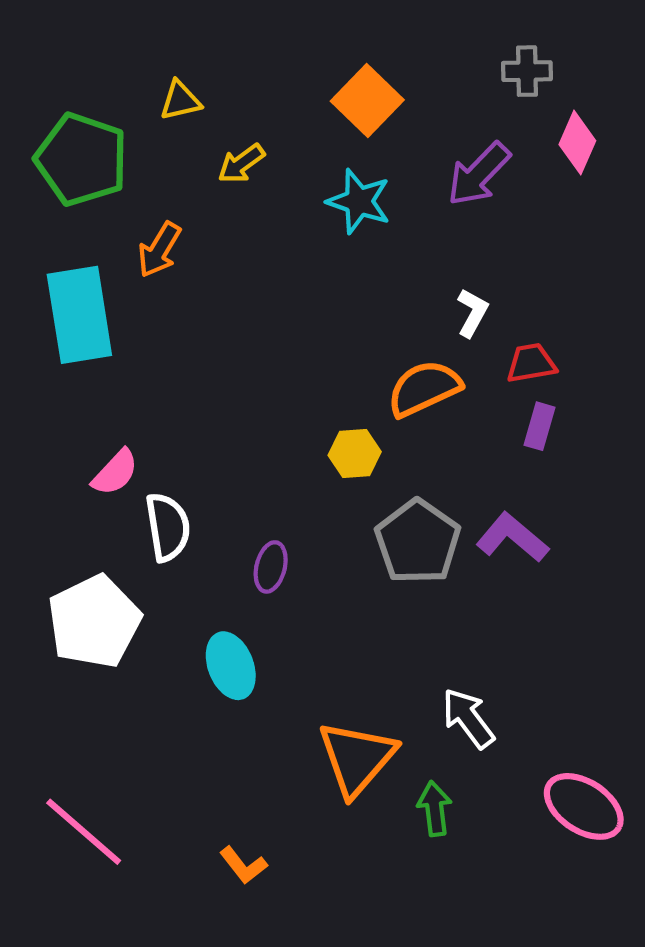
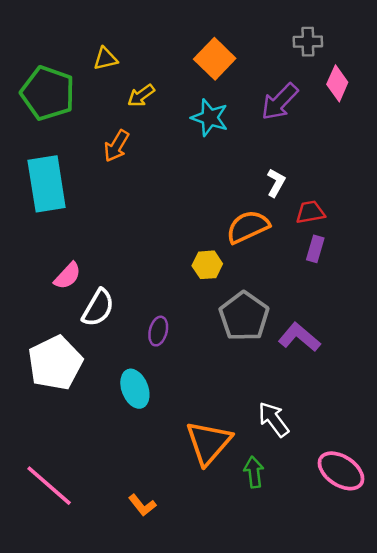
orange arrow: (159, 250) -> (117, 146), moved
white semicircle: (168, 527) -> (98, 308), turned 39
purple L-shape: (512, 538) -> (299, 337), moved

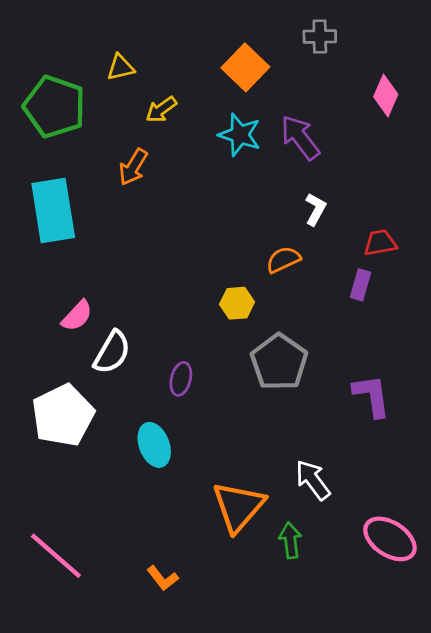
gray cross: (308, 42) -> (320, 36), moved
purple arrow: (280, 102) -> (300, 138), moved, turned 99
red trapezoid: (310, 212) -> (380, 243), moved
orange semicircle: (248, 227) -> (283, 260), size x0.7
purple L-shape: (299, 337) -> (372, 396), moved, turned 42

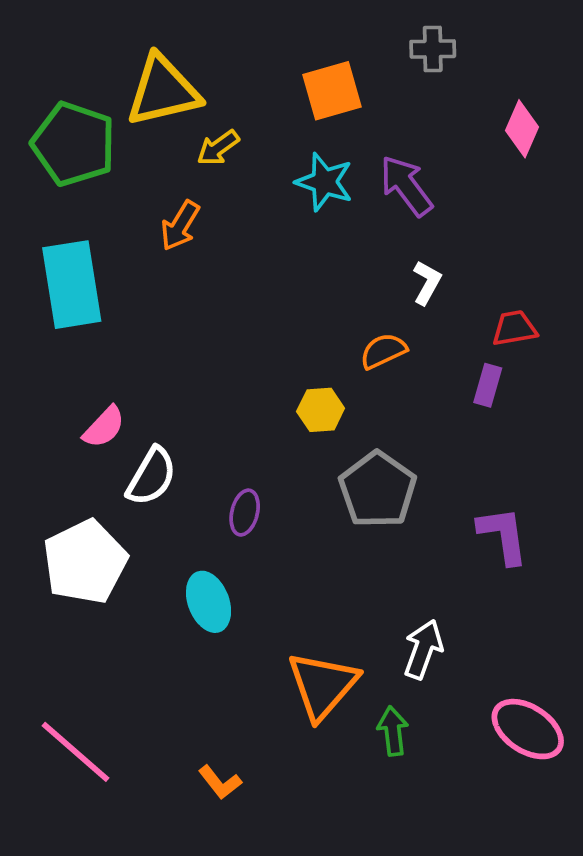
yellow triangle: (121, 67) -> (163, 91), size x2.0
orange square: (245, 67) -> (332, 91), turned 30
white arrow: (313, 480) -> (423, 649), turned 57

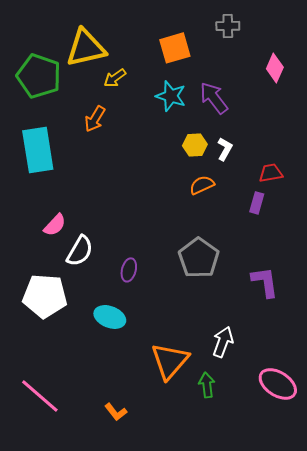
yellow hexagon: (321, 410) -> (195, 145), moved
white pentagon: (85, 562) -> (45, 296), turned 30
cyan ellipse: (209, 602) -> (110, 317), turned -48

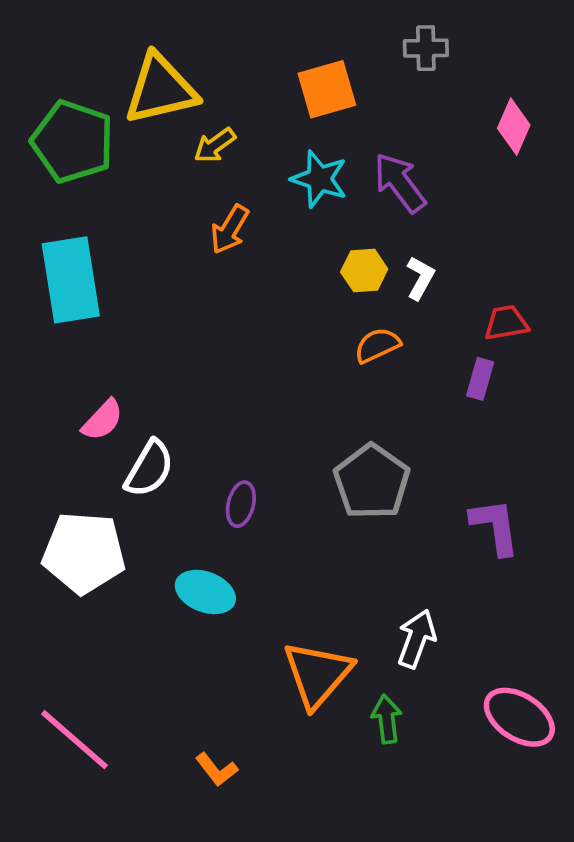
orange arrow: (95, 119) -> (230, 229), moved

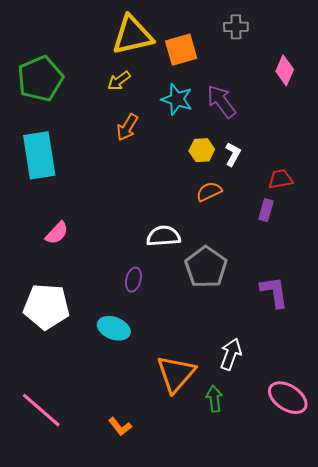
yellow triangle: (161, 89) -> (132, 35), moved
green pentagon: (73, 142) -> (40, 79), turned 30
white semicircle: (149, 469) -> (163, 236), moved, turned -124

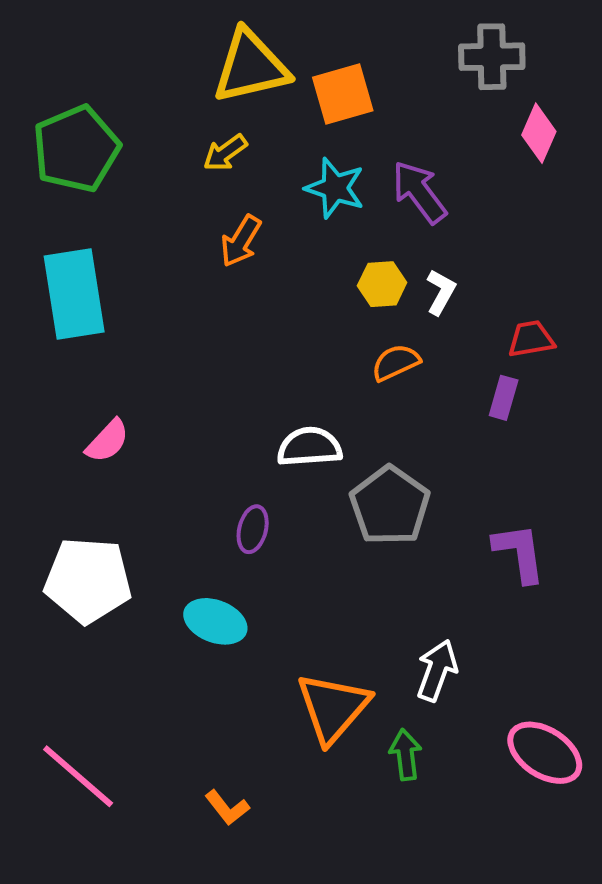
gray cross: (236, 27) -> (492, 57), moved, size x1.4

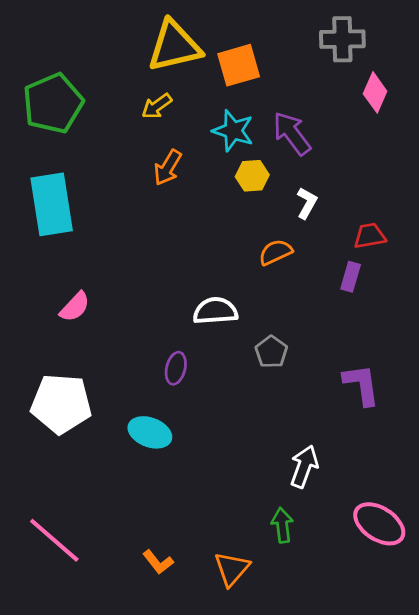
yellow hexagon: (382, 284) -> (252, 176), moved
gray pentagon: (390, 506) -> (271, 352), size x0.6
orange triangle: (333, 708) -> (232, 569), moved, size x0.7

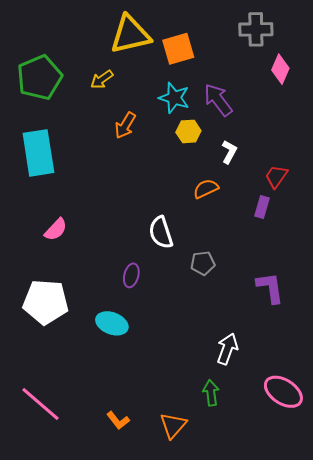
yellow arrow: (157, 106) -> (102, 79), moved
red trapezoid: (370, 236) -> (276, 176), turned -45
white semicircle: (215, 311) -> (161, 233), turned -104
gray pentagon: (271, 352) -> (203, 263), turned 30

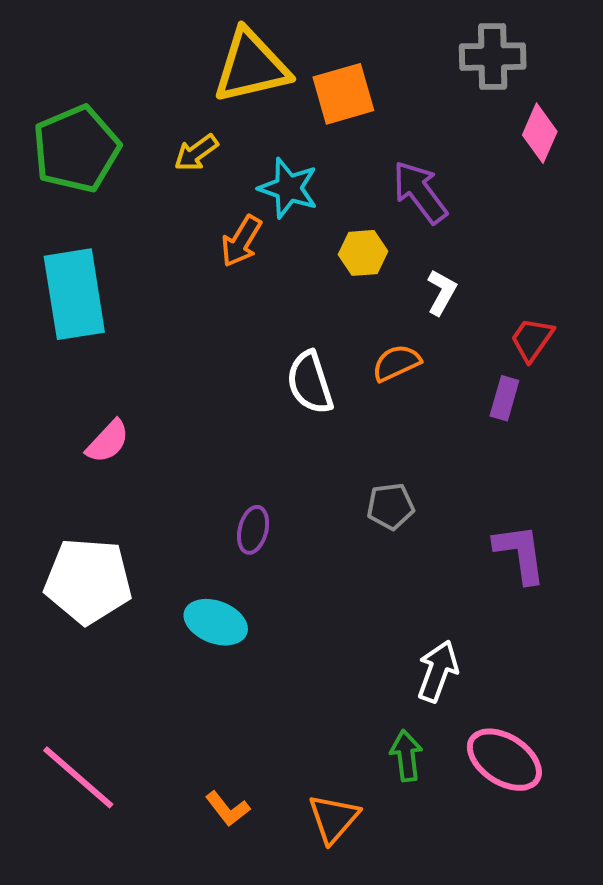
cyan star: (174, 98) -> (288, 188), moved
white semicircle: (161, 233) -> (310, 383), moved
pink ellipse: (283, 392) -> (504, 760), moved

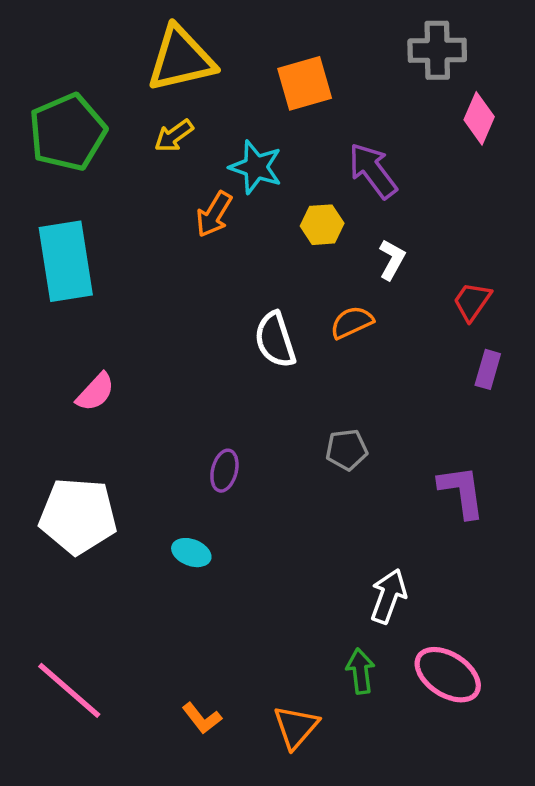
yellow triangle: (251, 66) -> (181, 59), moved
purple rectangle: (504, 398) -> (488, 369), moved
cyan ellipse: (216, 622) -> (191, 553), size x0.7

